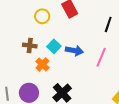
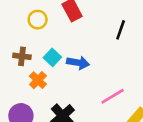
pink line: (101, 57) -> (113, 96), moved, turned 36

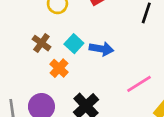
brown cross: (22, 56) -> (41, 43), turned 30

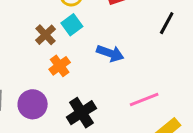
cyan square: (74, 44) -> (72, 25), moved

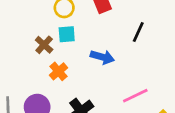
black line: (167, 23) -> (138, 32), moved
cyan square: (72, 25) -> (67, 34), turned 36

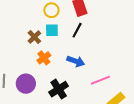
black line: (138, 32) -> (77, 30), moved
blue arrow: (102, 57) -> (76, 61), moved

